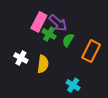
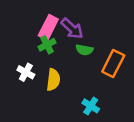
green cross: (49, 34) -> (47, 45), moved, turned 32
green semicircle: (68, 40) -> (84, 50), turned -112

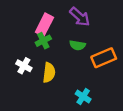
purple arrow: (72, 29) -> (80, 17), moved
orange rectangle: (113, 63) -> (104, 58), turned 40

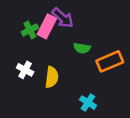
purple arrow: (80, 17) -> (63, 18), moved
green cross: (43, 41) -> (30, 30), moved

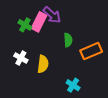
green cross: (30, 30) -> (25, 25), turned -32
green semicircle: (82, 48) -> (68, 40), turned -104

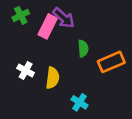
green cross: (25, 25) -> (21, 15), moved, turned 32
cyan cross: (73, 85) -> (79, 102), moved

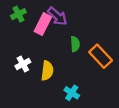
orange rectangle: (111, 62) -> (101, 56), turned 70
white cross: (26, 71) -> (23, 64), turned 32

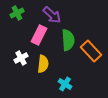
pink rectangle: (43, 24) -> (39, 35), moved
green semicircle: (75, 44) -> (68, 40), size x1.5

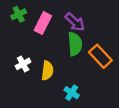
purple arrow: (52, 15) -> (75, 22), moved
pink rectangle: (39, 35) -> (43, 23), moved

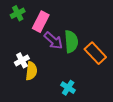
purple arrow: (75, 22) -> (53, 41), moved
yellow semicircle: (47, 71) -> (31, 71), moved

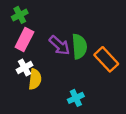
pink rectangle: (41, 22) -> (24, 39), moved
cyan cross: (68, 88) -> (76, 98), turned 32

